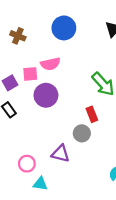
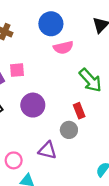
pink semicircle: (50, 64) -> (63, 47), moved
purple circle: (46, 95) -> (33, 105), moved

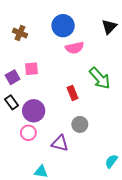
purple circle: (33, 105) -> (34, 111), moved
red rectangle: (79, 111) -> (72, 93), moved
pink circle: (14, 160) -> (28, 133), moved

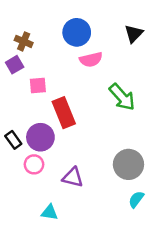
purple square: (13, 77) -> (15, 65), moved
red rectangle: (72, 93) -> (64, 113), moved, size x1.6
black rectangle: (12, 102) -> (13, 140), moved
gray circle: (80, 124) -> (128, 164), moved, size x1.5

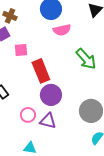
purple circle: (40, 137) -> (51, 95), moved
pink circle: (34, 164) -> (28, 115), moved

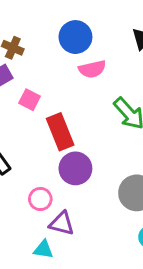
pink square: (21, 50) -> (30, 100), turned 32
purple triangle: (48, 121) -> (62, 223), moved

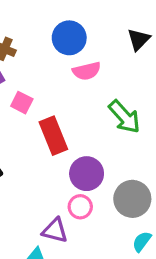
purple circle: (75, 168) -> (87, 174), moved
pink circle: (40, 199) -> (80, 207), moved

